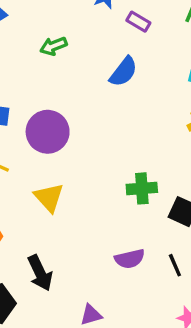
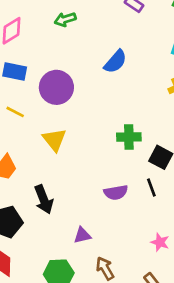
blue semicircle: (123, 72) -> (115, 62), moved
black line: (175, 265) -> (151, 188), moved

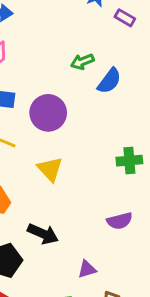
green arrow: (65, 19) -> (82, 62), moved
black arrow: (44, 200) -> (43, 234), turned -40

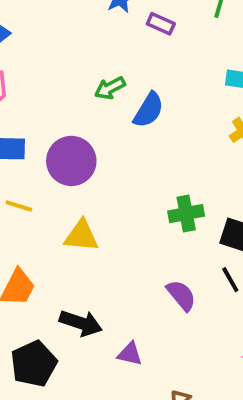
yellow triangle: (50, 169) -> (81, 236), turned -36
purple semicircle: (120, 221) -> (181, 295), turned -110
purple triangle: (87, 269) -> (130, 354), moved, turned 36

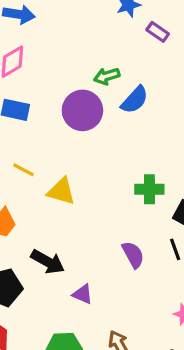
purple circle: (71, 161) -> (82, 110), moved
yellow line: (19, 206) -> (24, 170), moved

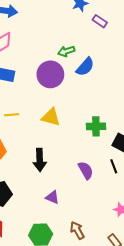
yellow line: (24, 170) -> (12, 115), turned -32
yellow triangle: (61, 191) -> (51, 117), moved
black arrow: (48, 262) -> (40, 160), moved, turned 60

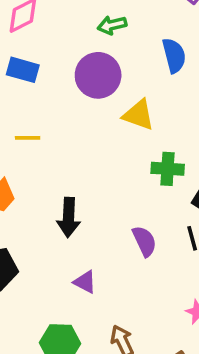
green arrow: (66, 51) -> (112, 25), moved
blue semicircle: (85, 67) -> (174, 55), moved, turned -60
yellow triangle: (51, 117) -> (139, 115), moved

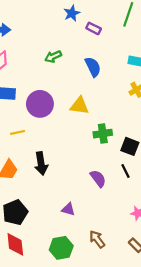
purple circle: (98, 75) -> (40, 104), moved
black arrow: (69, 217) -> (41, 164), moved

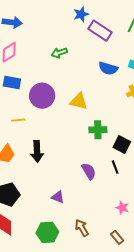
purple rectangle: (94, 28) -> (100, 31), size x1.6
blue semicircle: (93, 67) -> (108, 68), moved, turned 126

